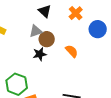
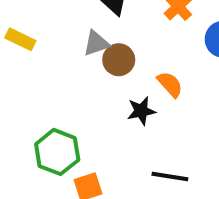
black star: (40, 54) -> (141, 111), moved

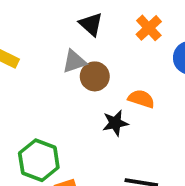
orange semicircle: (170, 84) -> (141, 99), turned -30

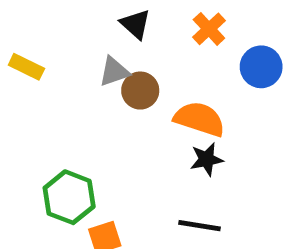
orange semicircle: (141, 99) -> (199, 119), size x1.5
black star: (115, 123) -> (207, 159), moved

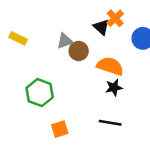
black triangle: (135, 24) -> (101, 27), moved
green hexagon: (69, 197) -> (40, 93), moved

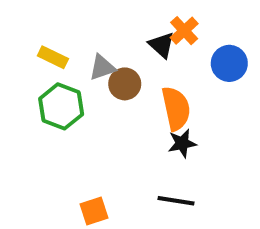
yellow rectangle: (18, 38) -> (53, 57), moved
orange semicircle: (110, 66) -> (176, 108), turned 60
green hexagon: (40, 93) -> (61, 106), moved

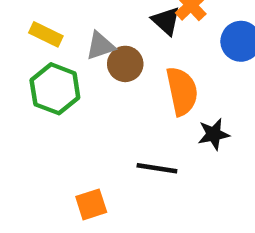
black star: (182, 143) -> (214, 134), moved
black line: (176, 201) -> (157, 168), moved

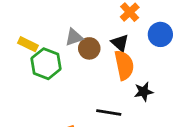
black triangle: (166, 21) -> (120, 43), moved
yellow rectangle: (46, 34) -> (28, 44), moved

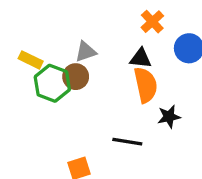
black triangle: (120, 43) -> (141, 58), turned -36
brown circle: (89, 48) -> (76, 77), moved

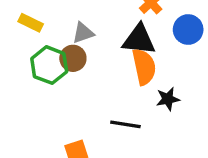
black triangle: (141, 58) -> (139, 40), size x1.5
yellow rectangle: (31, 60) -> (31, 23), moved

